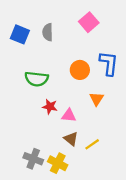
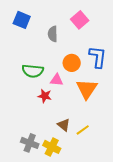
gray semicircle: (48, 32) -> (53, 34), moved
blue square: (20, 34) -> (22, 20), moved
orange triangle: (97, 99) -> (87, 89), size x1.6
pink triangle: (69, 115) -> (57, 80), moved

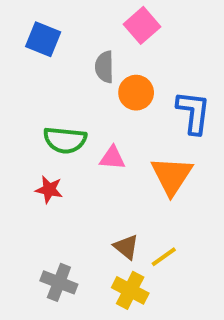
pink square: (80, 20) -> (142, 25), moved
orange circle: (72, 63) -> (136, 93), moved
red star: (45, 96) -> (49, 190), moved
yellow cross: (52, 147) -> (130, 290), moved

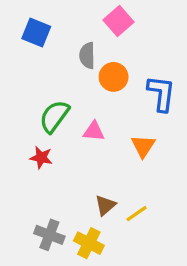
green semicircle: (65, 140) -> (54, 116), turned 120
orange triangle: (172, 176) -> (143, 146), size x0.7
brown triangle: (126, 247) -> (105, 205), turned 40
yellow cross: (130, 290) -> (89, 243), moved

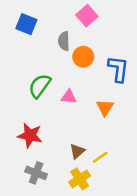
red star: (41, 158) -> (30, 135), moved, size x1.5
yellow cross: (89, 243) -> (80, 179), moved, turned 30

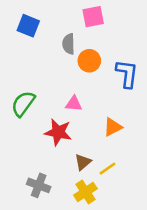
pink square: (87, 16) -> (93, 17), turned 30
green semicircle: (40, 86) -> (23, 104), moved
orange triangle: (105, 108) -> (113, 127), moved, turned 30
red star: (30, 135) -> (58, 132), moved

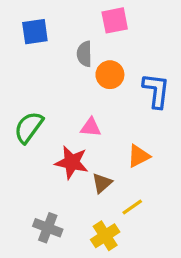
blue square: (28, 26) -> (35, 32), turned -30
brown triangle: (83, 162) -> (102, 183), moved

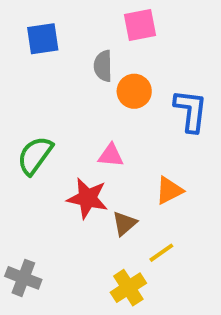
gray cross: (48, 228) -> (23, 278), moved

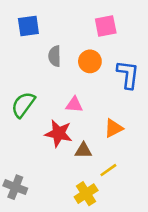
pink square: (140, 25) -> (106, 26), moved
gray semicircle: (103, 66) -> (55, 56), moved
brown triangle: (124, 223) -> (83, 150), turned 42

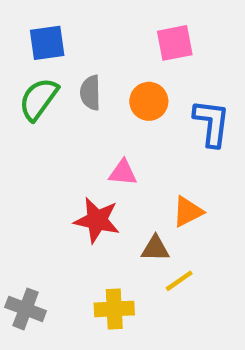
green semicircle: (23, 105) -> (39, 99), moved
brown triangle: (83, 150) -> (155, 248), moved
yellow cross: (86, 194) -> (114, 309), moved, turned 30

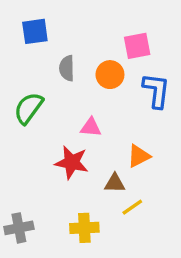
pink square: (175, 43) -> (137, 46), moved
green semicircle: (39, 99) -> (29, 108), moved
gray cross: (26, 309) -> (19, 228), turned -32

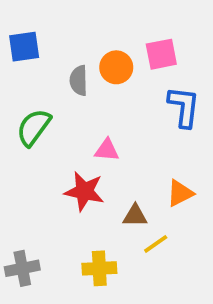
blue square: (35, 31) -> (24, 47), moved
orange circle: (110, 75) -> (116, 67), moved
orange triangle: (139, 156) -> (180, 193), moved

